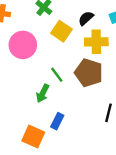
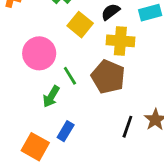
pink circle: (23, 45) -> (39, 53), moved

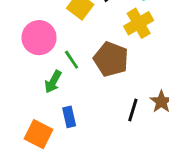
yellow cross: (120, 41) -> (139, 23), moved, turned -32
blue rectangle: (66, 131) -> (69, 117), turned -42

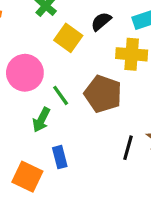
yellow cross: (139, 23) -> (132, 54), turned 36

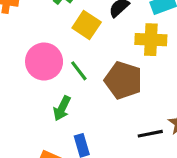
green line: (61, 95) -> (79, 71), moved
black line: (128, 148) -> (150, 134), turned 65

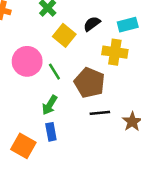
green arrow: (62, 108) -> (50, 105), moved
black line: (150, 134) -> (100, 113), moved

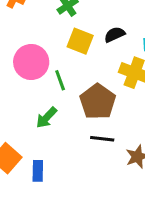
yellow square: (64, 35) -> (80, 41), turned -30
blue rectangle: (51, 132) -> (38, 171), moved

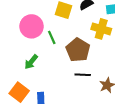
green arrow: (46, 118) -> (31, 62), moved

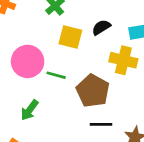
green line: (52, 37) -> (56, 75), turned -48

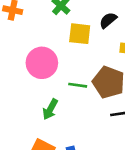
green line: (56, 75) -> (78, 85), moved

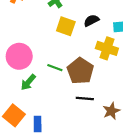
pink circle: (42, 63) -> (19, 56), moved

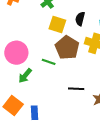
black semicircle: (91, 20) -> (80, 19), turned -48
brown pentagon: (80, 71) -> (67, 48), moved

